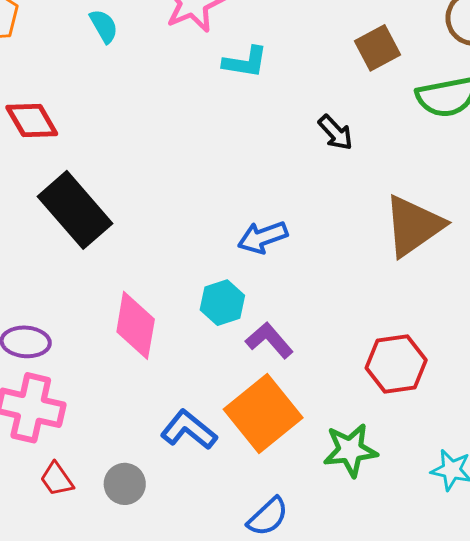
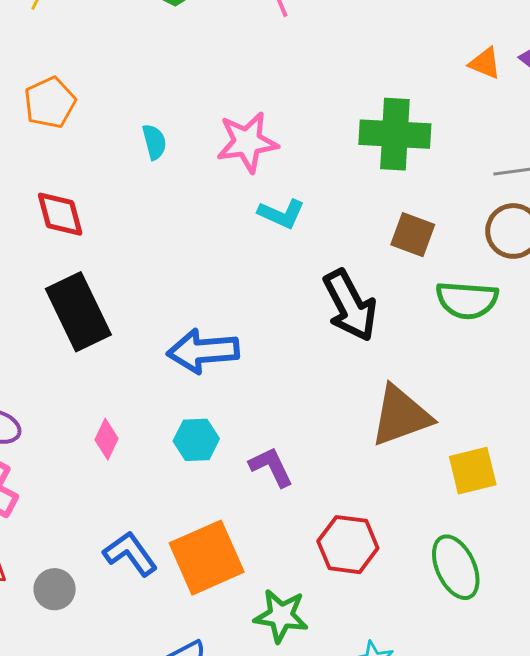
brown square: (377, 48) -> (413, 235), turned 33
black arrow: (336, 133) -> (350, 305), size x1.8
blue arrow: (263, 237) -> (203, 351), moved, size x1.4
pink diamond: (136, 325) -> (106, 439), size x0.6
purple L-shape: (269, 340) -> (271, 467), moved

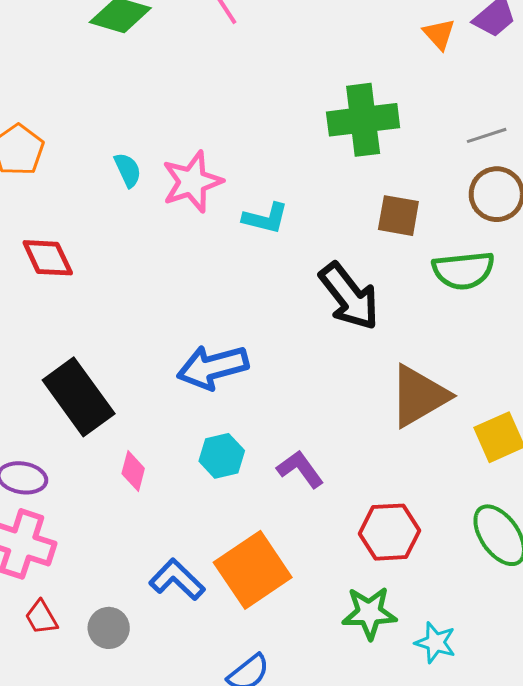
orange triangle: (485, 63) -> (439, 34), turned 36
pink star: (247, 142) -> (192, 182), moved
black rectangle: (78, 312) -> (79, 397), moved
green star: (281, 616) -> (369, 613), moved

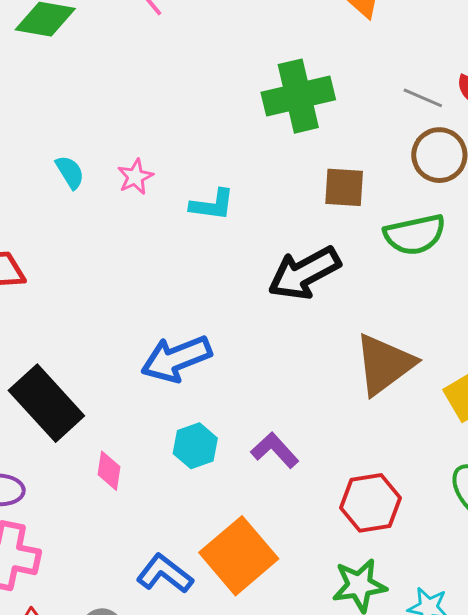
gray line: (487, 135) -> (423, 98), turned 48
pink star: (192, 182) -> (135, 177), size x0.6
black arrow: (349, 296) -> (304, 273), turned 106

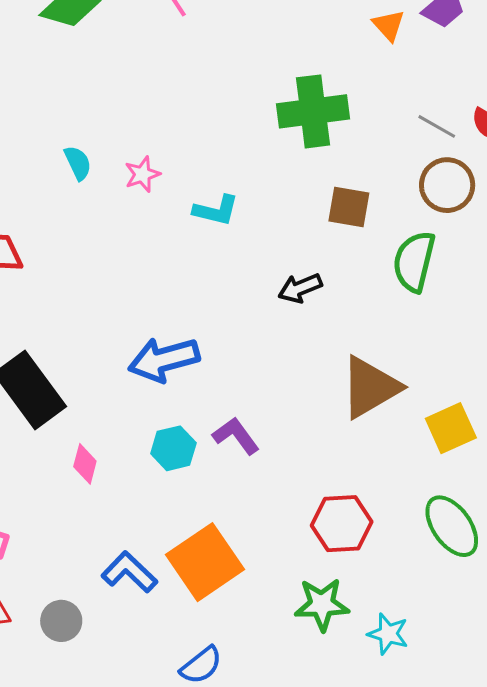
green semicircle: (415, 235) -> (414, 261), turned 110
black arrow: (304, 273) -> (300, 288), size x0.6
purple L-shape: (275, 450) -> (236, 436), moved

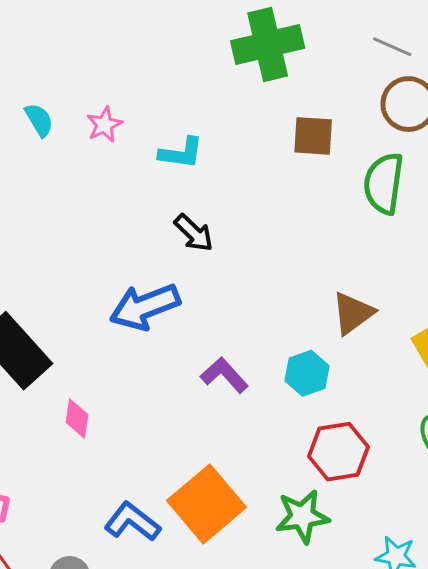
black arrow: (300, 288) -> (194, 233), moved, turned -108
brown triangle: (370, 387) -> (353, 313), size x0.7
cyan hexagon: (173, 448) -> (307, 373), moved
green star: (322, 604) -> (302, 516), moved

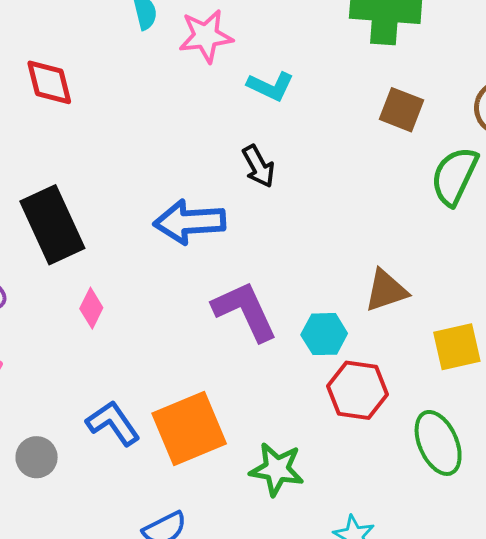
pink star: (104, 125) -> (206, 36), size x1.5
purple L-shape: (224, 375) -> (245, 311), size x1.5
red hexagon: (338, 452) -> (358, 390), moved

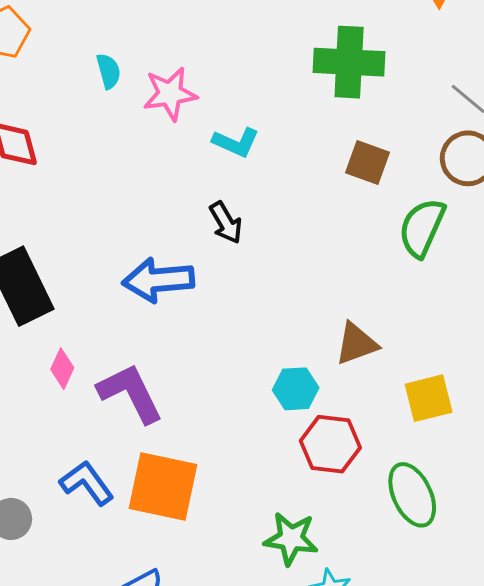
purple L-shape: (245, 311) -> (130, 393), moved
orange square: (189, 429) -> (163, 487), turned 36
green star: (277, 469) -> (291, 539), moved

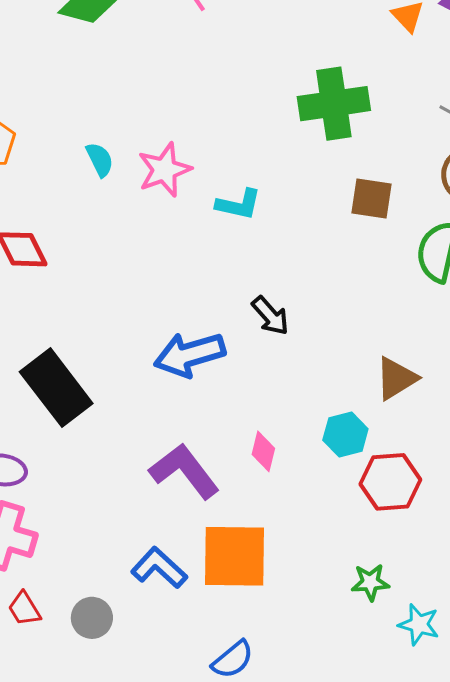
black arrow: (226, 223) -> (270, 316), moved
pink diamond: (62, 369) -> (263, 451), moved
green star: (291, 539) -> (370, 582), size x0.7

